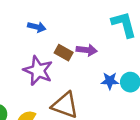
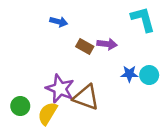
purple star: (38, 71) -> (60, 89), moved

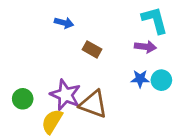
purple arrow: (107, 44) -> (145, 47), moved
green circle: (20, 106) -> (23, 99), moved

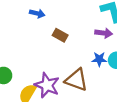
purple star: (65, 95) -> (47, 85), moved
brown triangle: (93, 104) -> (76, 80), moved

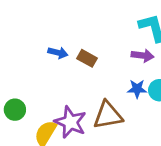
blue arrow: (37, 13) -> (58, 53), moved
brown triangle: (76, 80) -> (108, 115), turned -30

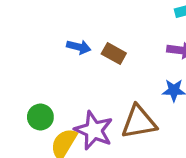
green circle: (15, 110) -> (40, 117), moved

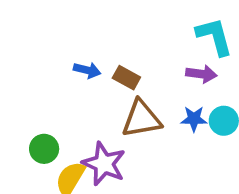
brown triangle: (139, 122) -> (141, 119), moved

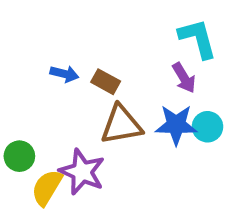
purple arrow: (201, 74) -> (184, 78), turned 52
blue star: (194, 119) -> (176, 125), size x1.5

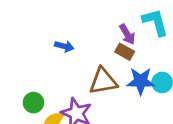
purple arrow: (184, 78) -> (127, 34), moved
brown rectangle: (106, 82) -> (125, 52), moved

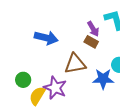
blue arrow: (64, 46) -> (46, 38), size x1.6
blue star: (141, 81) -> (103, 79), moved

